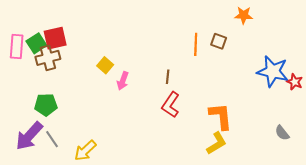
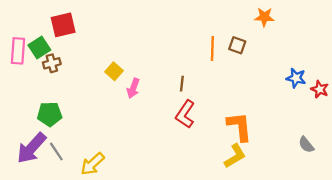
red square: (55, 38) -> (63, 25), moved
brown cross: (48, 58) -> (52, 63), size x0.7
blue star: (273, 71) -> (296, 78), size x0.6

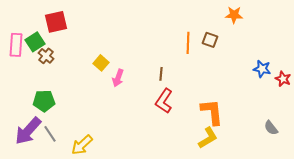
brown cross: (52, 63) -> (46, 56), turned -35

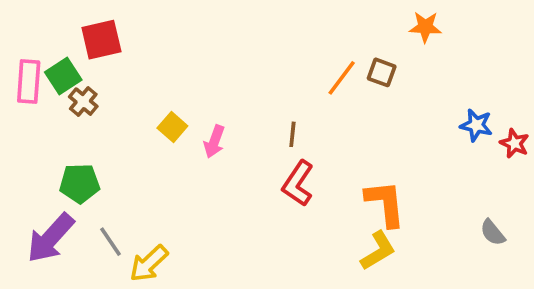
orange line: (188, 43) -> (342, 78), turned 35
yellow square: (101, 63) -> (172, 127), moved
gray line: (50, 134) -> (111, 242), moved

